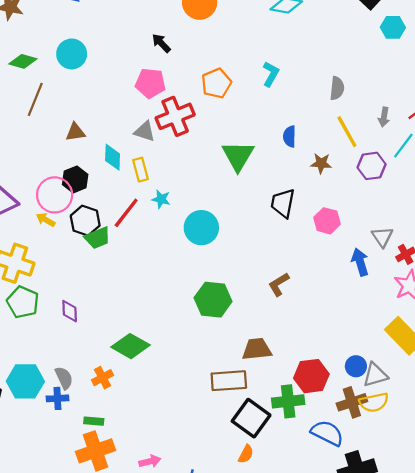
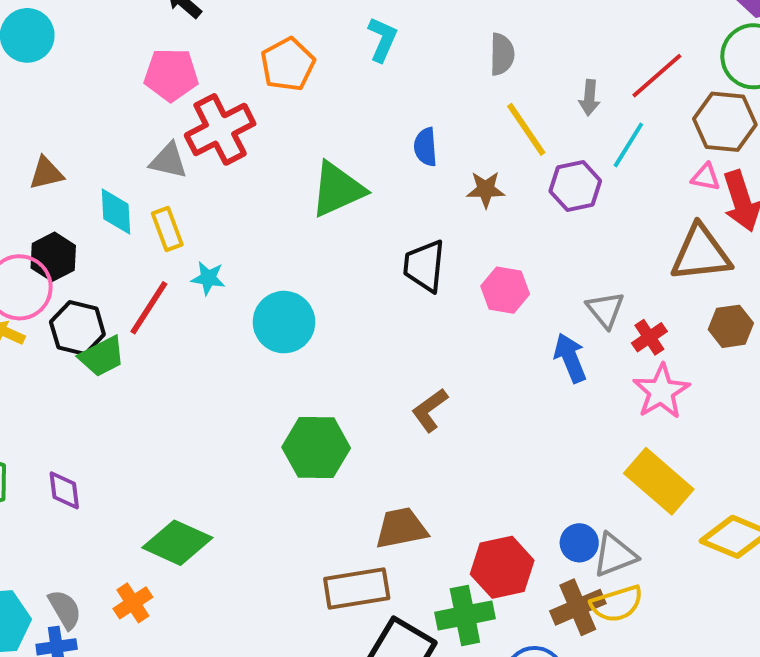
green triangle: (238, 156) -> (337, 189), turned 40

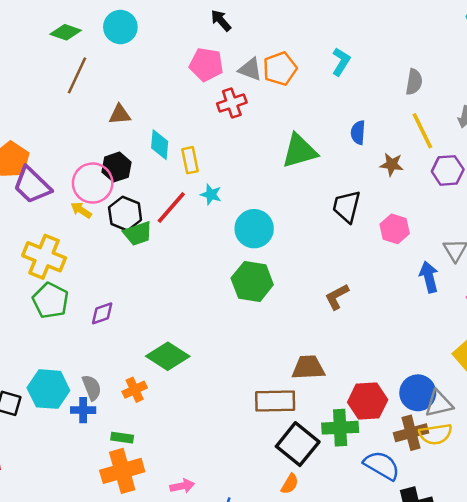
red cross: (220, 129) -> (232, 103), size x0.7
gray triangle: (169, 161) -> (250, 69), moved
green hexagon: (316, 448) -> (252, 281), moved
purple diamond: (64, 490) -> (102, 313), turned 70
blue circle: (579, 543) -> (418, 393), size x1.5

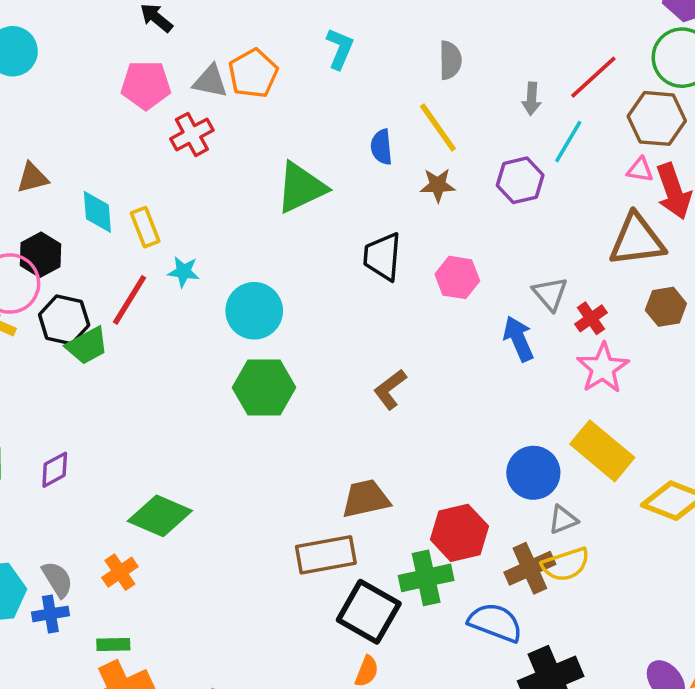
yellow line: (422, 131) -> (438, 127), moved
blue circle: (418, 393) -> (533, 473), moved
gray triangle: (439, 404) -> (563, 520), size x0.7

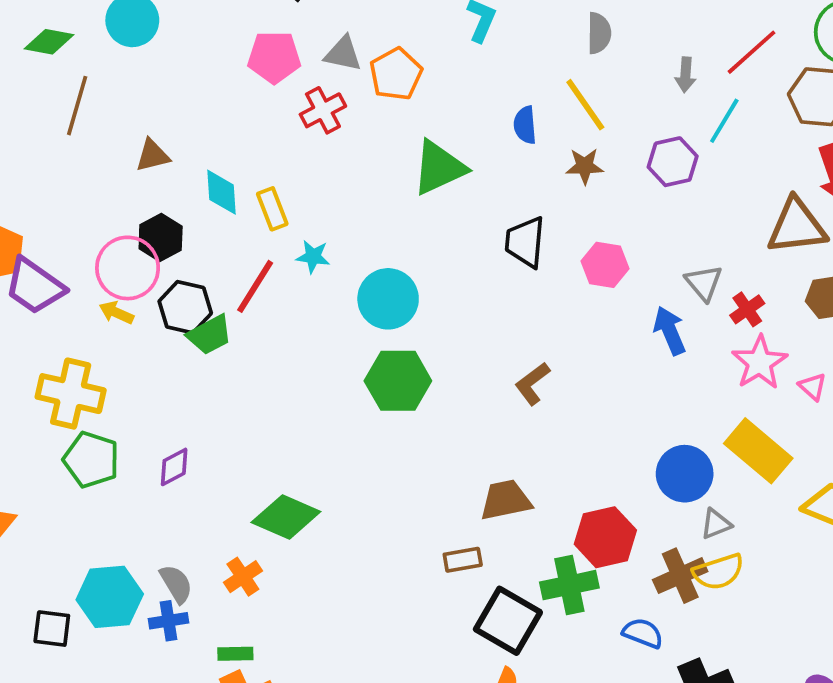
orange pentagon: (253, 73) -> (396, 74), moved
pink triangle: (640, 170) -> (813, 387), moved, turned 32
brown rectangle: (326, 555) -> (463, 560), size x0.6
blue semicircle: (495, 622) -> (643, 633), size x0.7

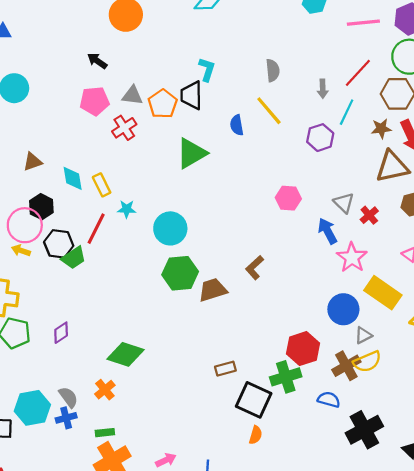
brown star: (585, 166) -> (381, 129), moved
black trapezoid: (525, 242) -> (191, 95), moved
pink star: (760, 363) -> (352, 258), moved
brown trapezoid: (506, 500) -> (213, 290), moved

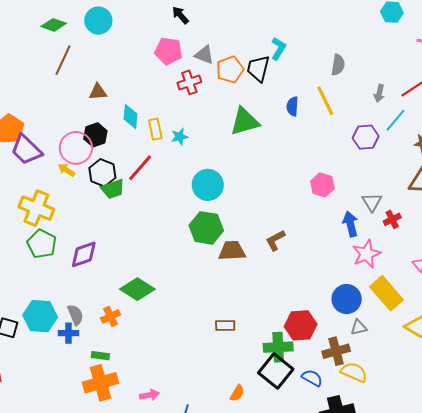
cyan star: (127, 209) -> (180, 137), moved, turned -30
purple diamond: (61, 333) -> (84, 254), size x1.4
yellow semicircle: (367, 362) -> (354, 372), moved, turned -148
black square: (254, 400) -> (276, 371), moved

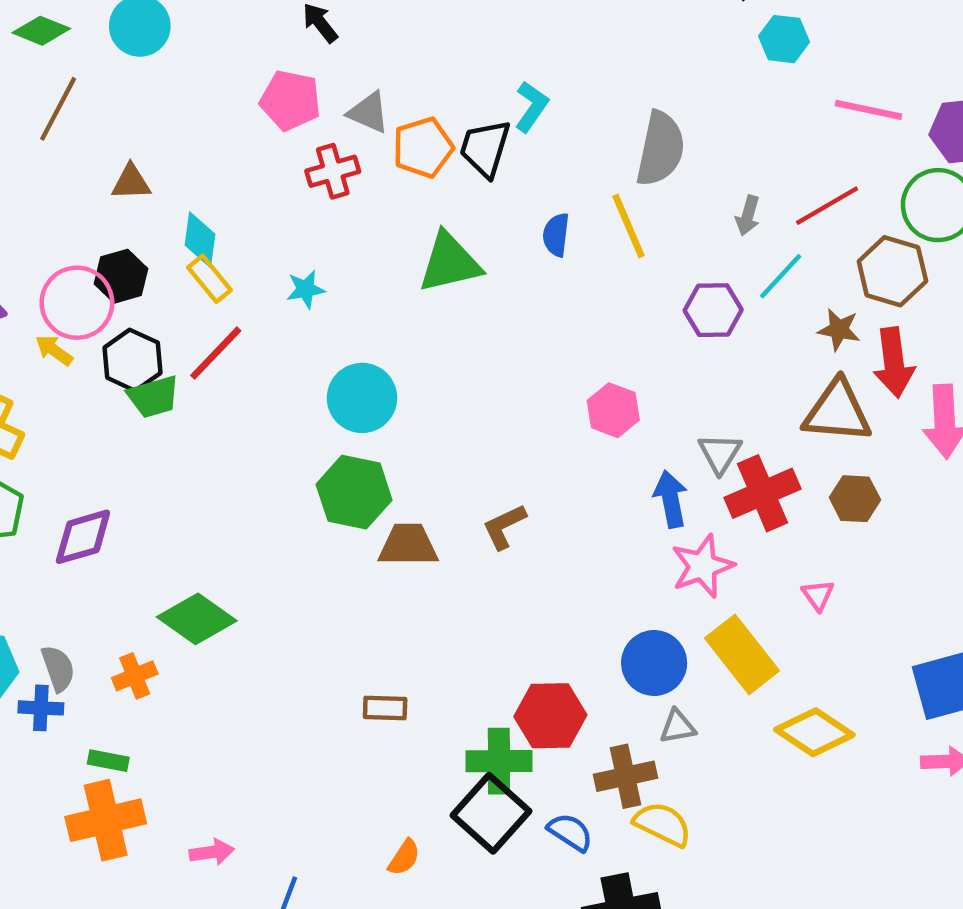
gray semicircle: (338, 65) -> (660, 149), size x1.6
yellow rectangle: (155, 129) -> (209, 279), moved, turned -30
red cross: (392, 219) -> (763, 493), size x1.8

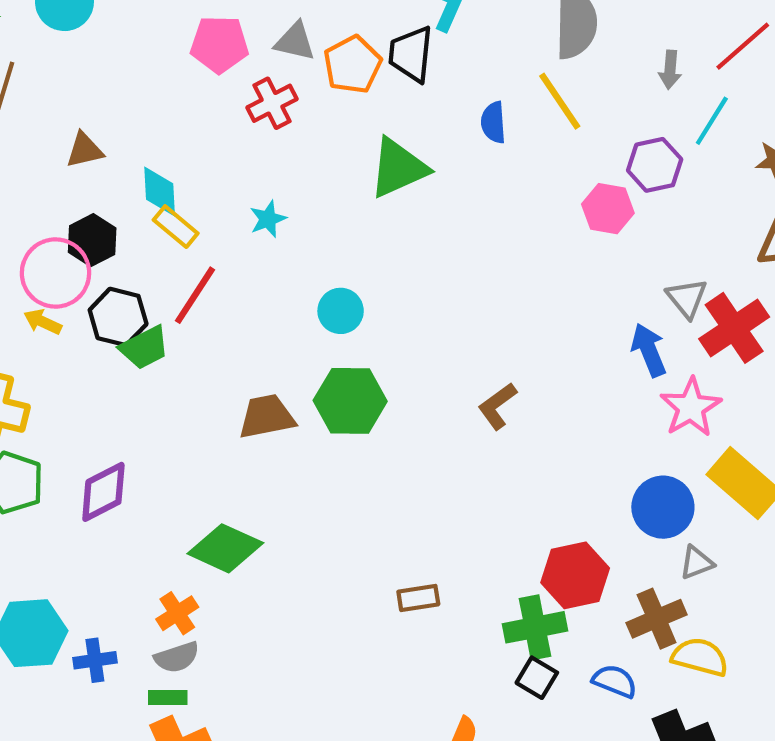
cyan circle: (362, 398) -> (341, 311), size x0.7
pink hexagon: (613, 410) -> (608, 209), moved
brown trapezoid: (408, 545) -> (267, 417), moved
gray semicircle: (58, 668) -> (177, 657), moved, turned 102
black square: (491, 813) -> (537, 678), size x0.6

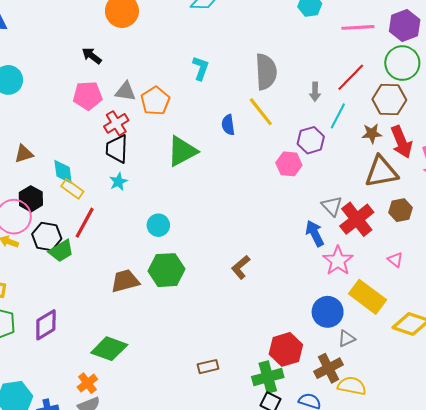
black trapezoid: (411, 54) -> (117, 149), moved

